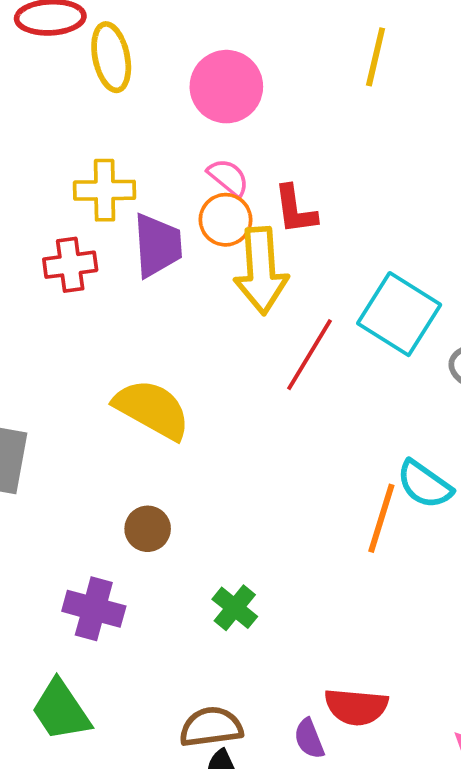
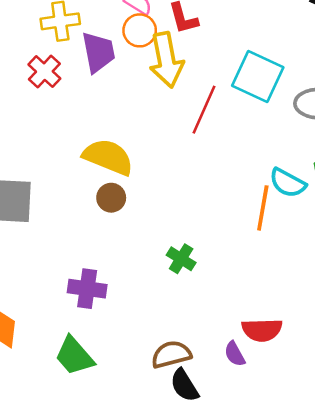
red cross: (70, 265) -> (44, 72), turned -32
brown circle: (148, 529) -> (111, 198), moved
green cross: (235, 608) -> (181, 259), moved

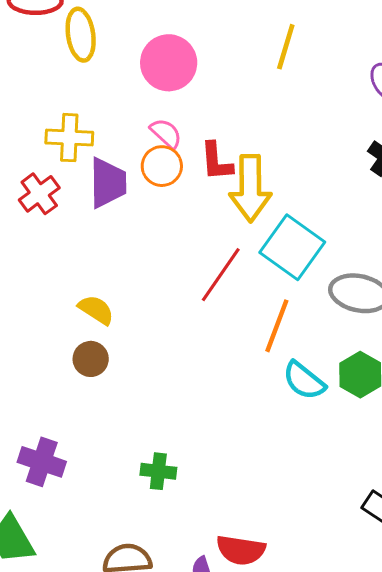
yellow arrow: (166, 60) -> (250, 188), moved
yellow semicircle: (108, 157) -> (96, 310), size x0.6
orange line: (263, 208) -> (277, 326), moved
green cross: (181, 259) -> (158, 471), moved, turned -36

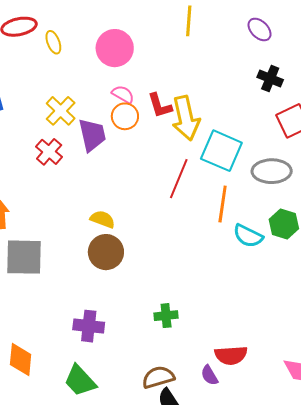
yellow ellipse: (81, 35) -> (53, 42), size x0.7
yellow cross: (69, 138) -> (61, 111), turned -36
brown circle: (91, 359) -> (106, 252), size x1.5

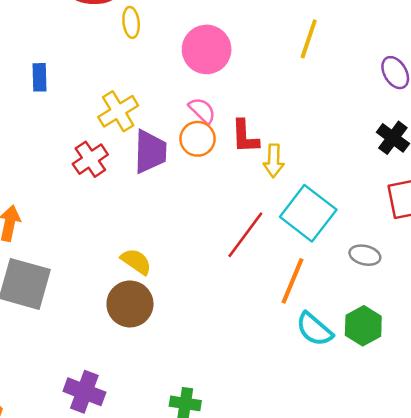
yellow arrow: (186, 118) -> (274, 161), size x0.6
gray ellipse: (272, 171) -> (365, 255), size x0.6

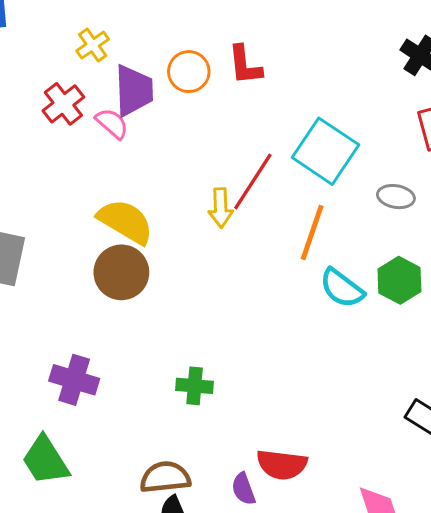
yellow cross: (118, 111) -> (93, 45), size x0.7
pink semicircle: (202, 111) -> (112, 123), moved
yellow arrow: (274, 161) -> (221, 208), moved
yellow semicircle: (136, 261) -> (126, 222), size x1.5

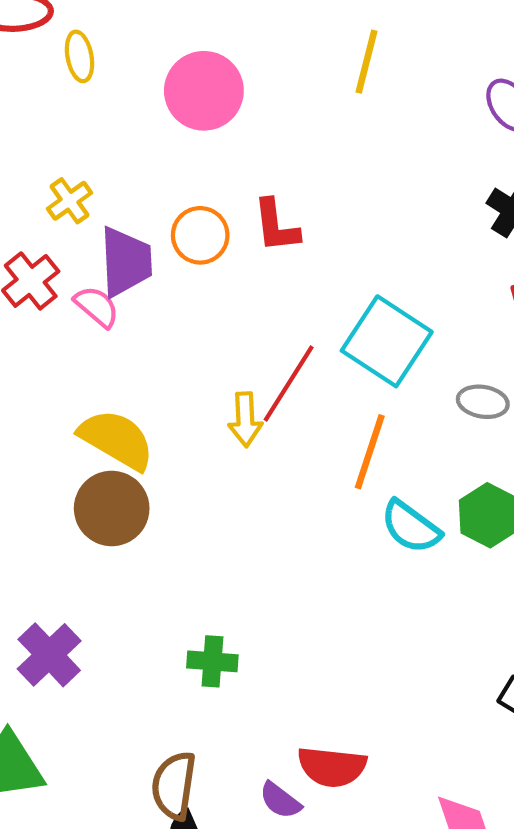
purple cross: (74, 380) -> (49, 655), turned 30
brown semicircle: (165, 477) -> (174, 786), turned -75
purple semicircle: (243, 489) -> (280, 800), turned -32

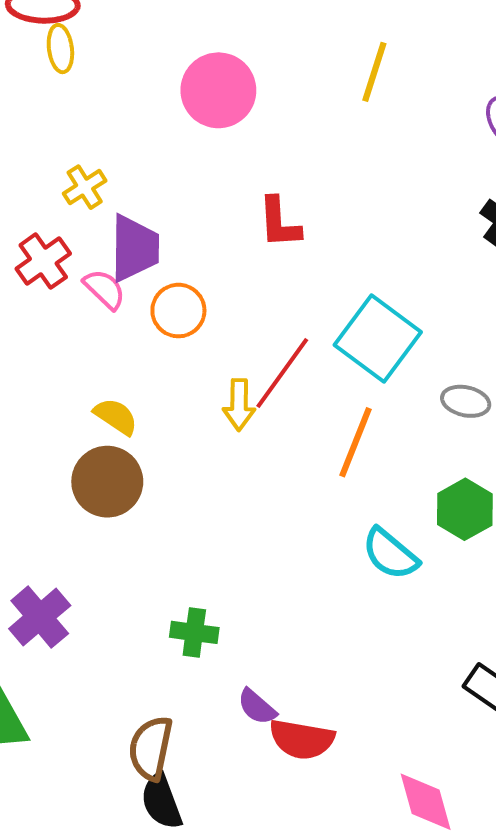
yellow ellipse: (79, 56) -> (60, 49), moved
orange circle: (200, 235) -> (178, 311), moved
yellow semicircle: (117, 439) -> (116, 416), size x0.6
cyan semicircle: (411, 527) -> (390, 554), moved
purple semicircle: (280, 800) -> (257, 707), moved

